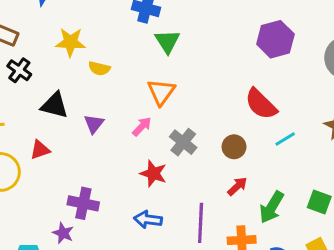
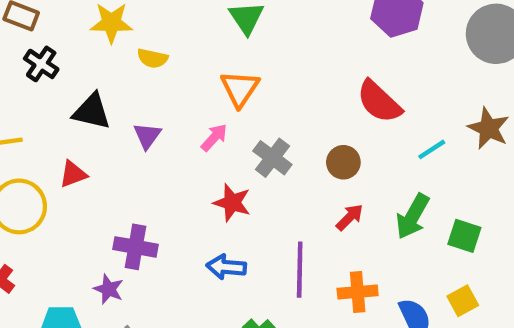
cyan line: (285, 139) -> (432, 149), moved
green arrow: (272, 207) -> (413, 216), moved

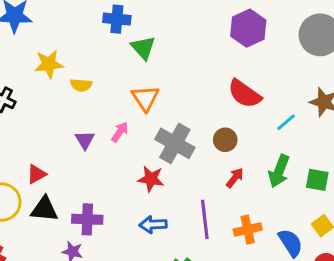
black triangle: (92, 111) -> (44, 209), moved
pink arrow: (214, 138) -> (120, 132), moved
gray cross: (272, 158) -> (175, 143), size x1.4

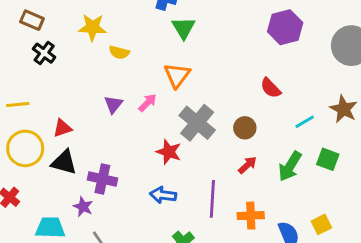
red semicircle: (244, 94) -> (271, 88), size x0.7
green square: (317, 180) -> (328, 159), moved

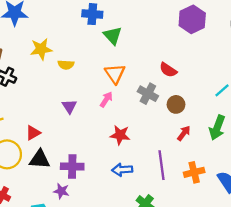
red semicircle: (271, 88) -> (168, 70), moved
pink arrow: (148, 103) -> (106, 99), moved
gray cross: (197, 123) -> (148, 94), moved, size x0.7

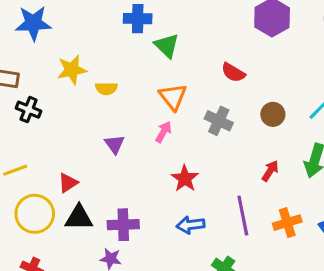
red semicircle: (168, 70) -> (233, 73), moved
brown circle: (176, 104) -> (273, 114), moved
red star: (120, 135) -> (185, 179), turned 30

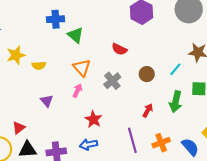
gray cross: (219, 121) -> (112, 81), turned 30
blue arrow: (191, 225) -> (88, 144), moved

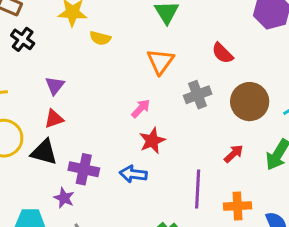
brown circle: (147, 74) -> (250, 102), size x1.6
pink arrow: (77, 91) -> (141, 108), moved
purple triangle: (47, 101) -> (55, 86), moved
red triangle: (19, 128) -> (54, 119), moved

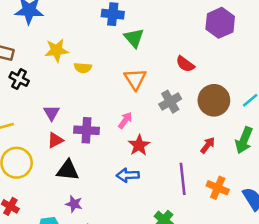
black triangle: (44, 152) -> (68, 170), moved
purple cross: (84, 169) -> (87, 130), moved
orange cross: (237, 206) -> (218, 188), turned 35

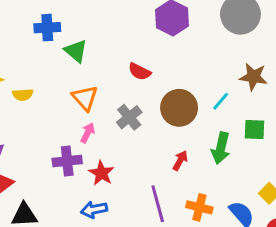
pink arrow: (125, 120) -> (88, 133), moved
purple cross: (87, 130) -> (67, 161), moved

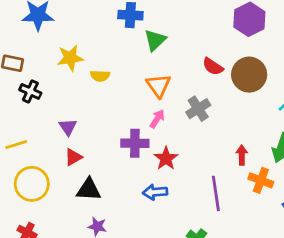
green triangle: (76, 51) -> (155, 40), turned 30
brown circle: (179, 108) -> (249, 75), moved
red arrow: (180, 161) -> (242, 155), turned -36
orange cross: (199, 207) -> (261, 180), moved

